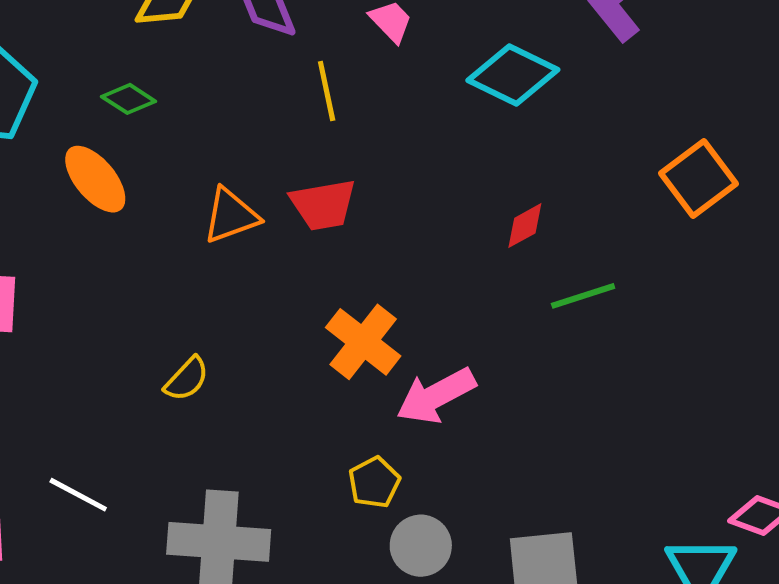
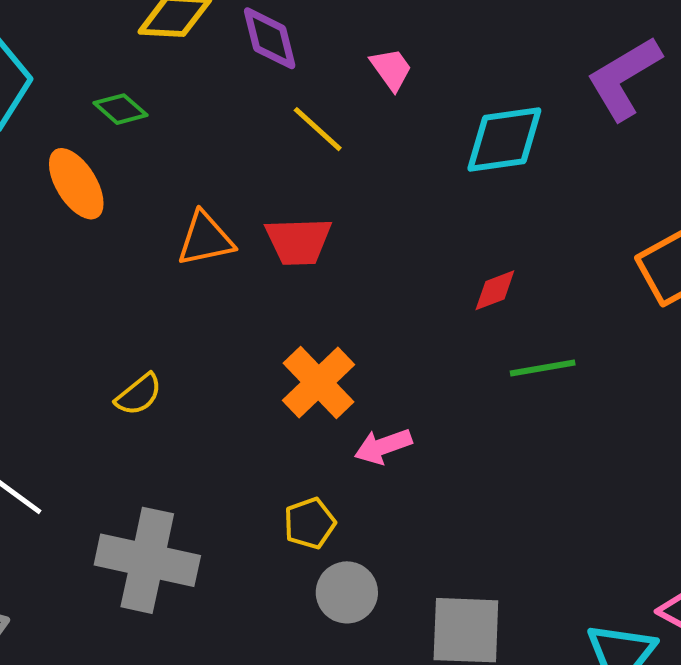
cyan diamond: (513, 75) -> (504, 140), turned -42
yellow line: (327, 91) -> (318, 129), turned -44
pink arrow: (436, 396) -> (383, 446), size x0.7

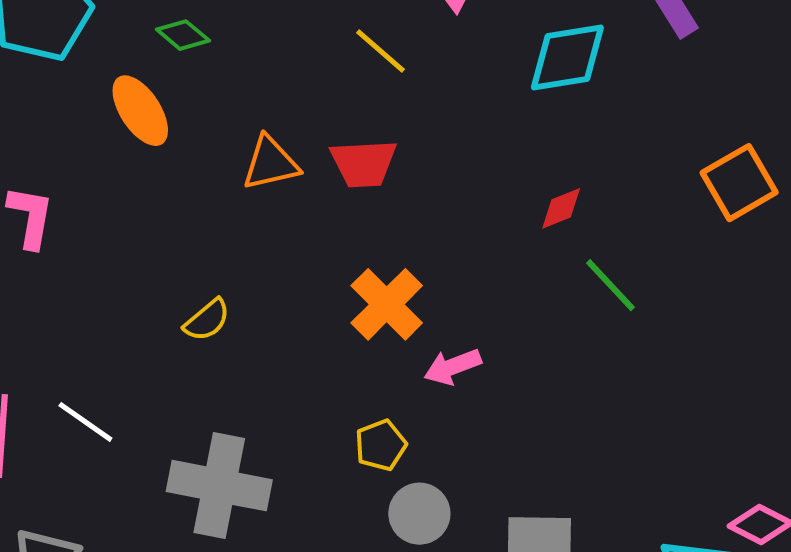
green line: (543, 368) -> (610, 285), turned 58

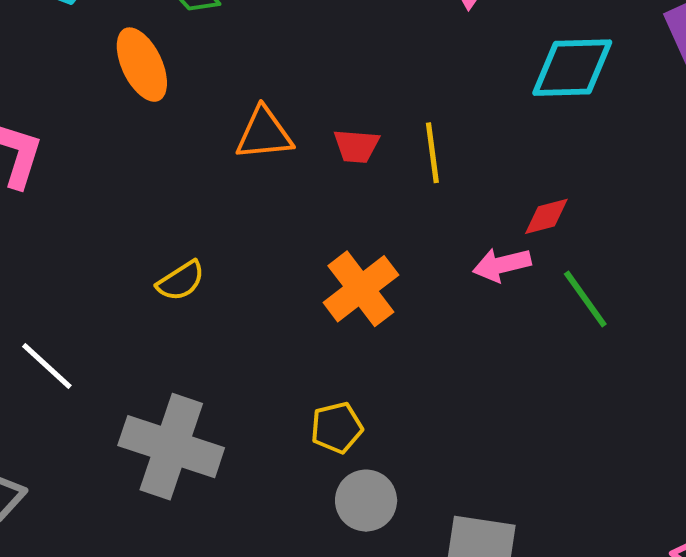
yellow line: (381, 51) -> (432, 153), moved, turned 34
red trapezoid: (364, 163) -> (356, 146), size x0.7
pink arrow: (453, 367) -> (502, 265), moved

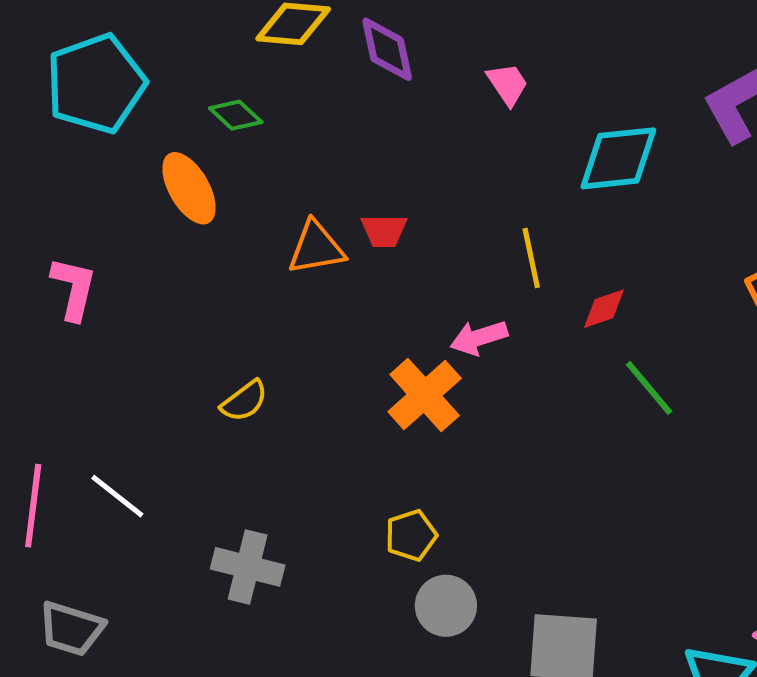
red trapezoid: (356, 146) -> (384, 231), moved
yellow line: (432, 153) -> (531, 258), moved
pink arrow: (502, 265) -> (479, 338), moved
gray cross: (171, 447) -> (248, 567), size x0.7

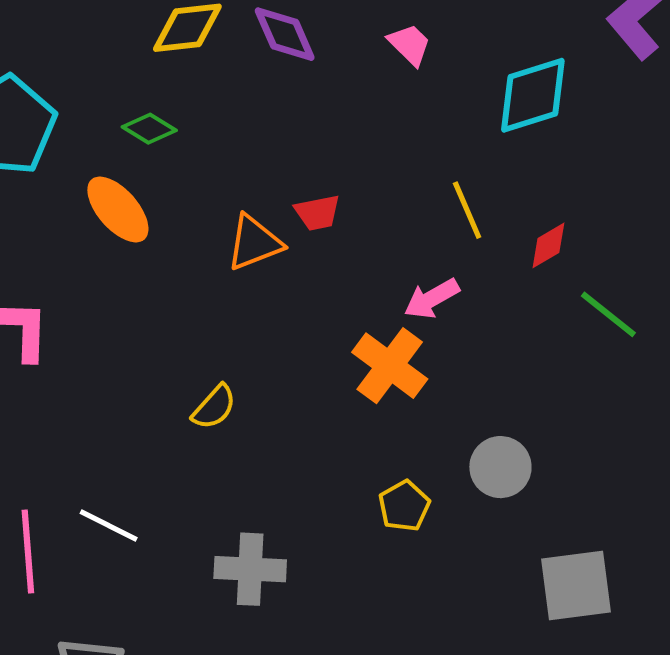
gray circle: (446, 606) -> (500, 467), moved

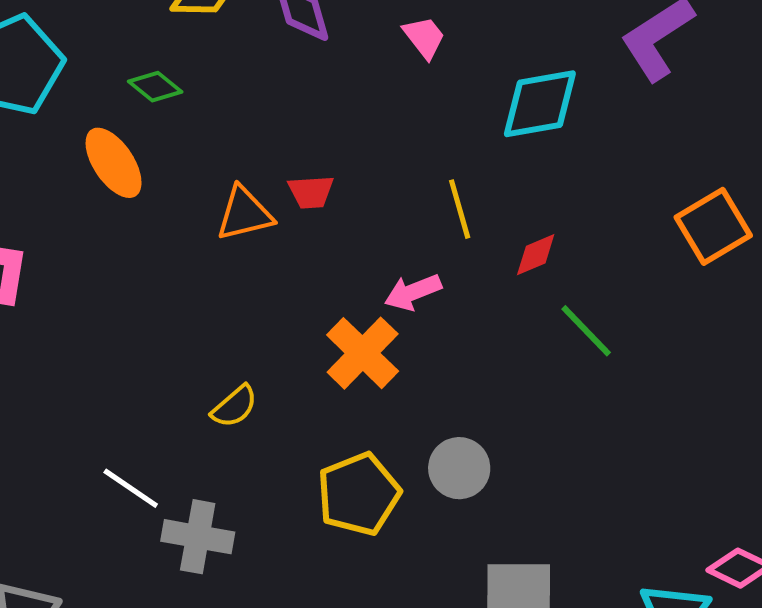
yellow semicircle: (214, 407) -> (234, 406), moved
yellow pentagon: (404, 506) -> (359, 494), size x1.6
white line: (109, 525) -> (131, 488), moved

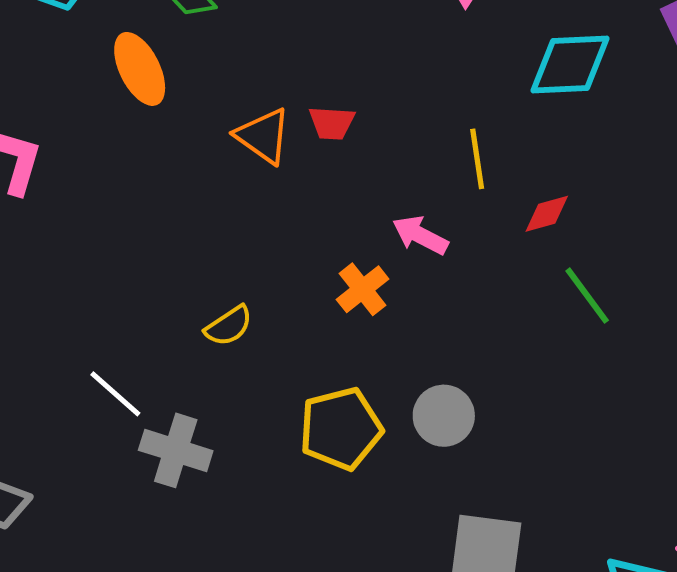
orange triangle: (244, 214) -> (263, 136), turned 42
pink arrow: (413, 292) -> (420, 235), turned 42
orange cross: (363, 353) -> (363, 289), size x0.7

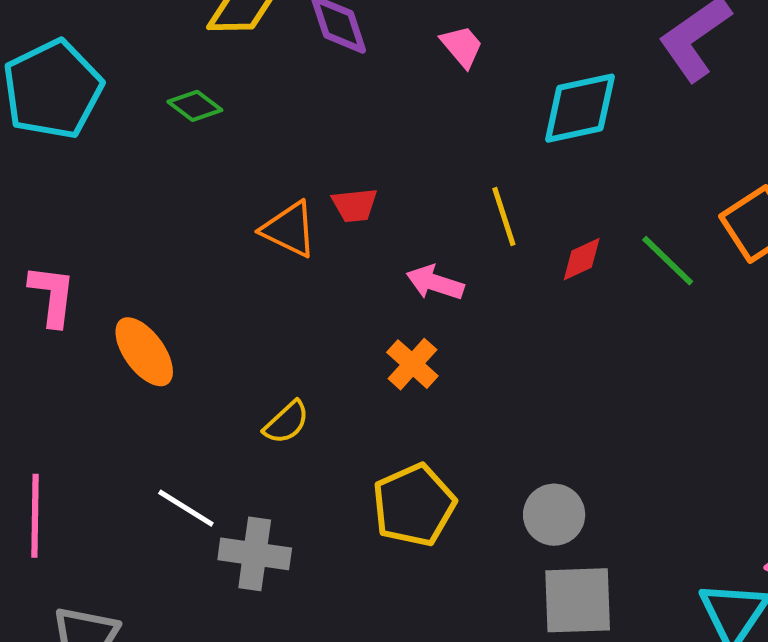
orange ellipse: (140, 69) -> (144, 352), moved
pink arrow: (420, 235) -> (435, 283), moved
green line: (587, 296) -> (668, 261), moved
gray circle: (444, 416) -> (554, 515), moved

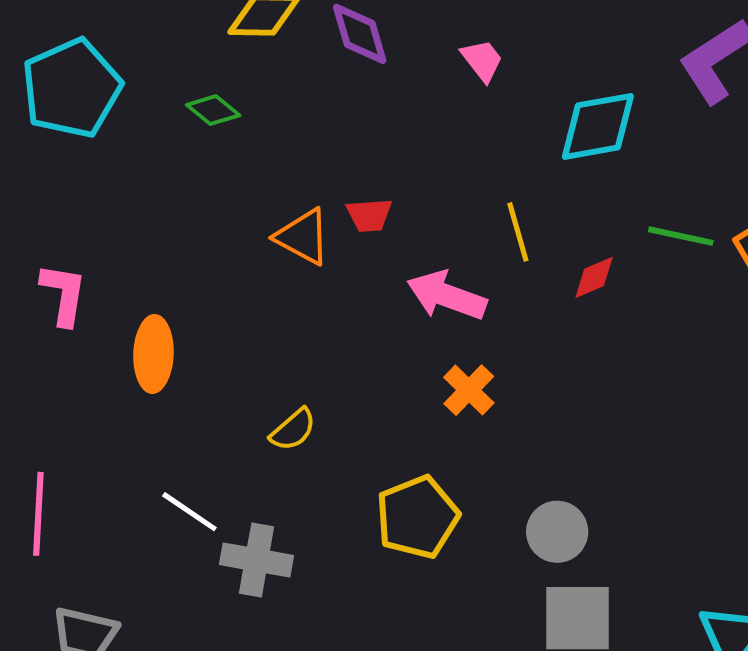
green line: (668, 261) -> (681, 236), moved, turned -34
pink arrow: (435, 283) -> (447, 296), size x1.4
orange ellipse: (144, 352) -> (153, 354), turned 36
orange cross: (412, 364) -> (469, 390), moved

